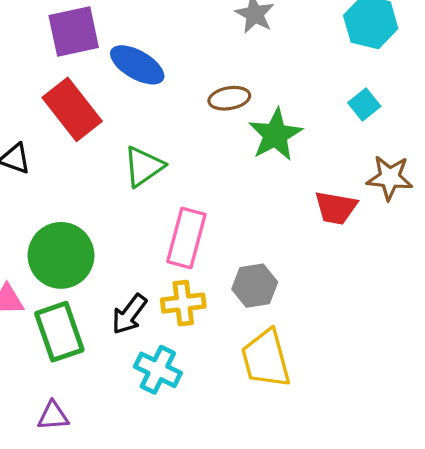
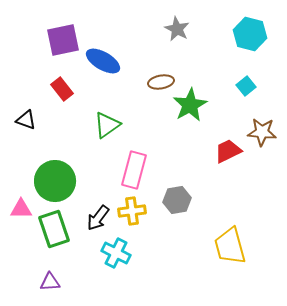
red rectangle: (72, 109) -> (62, 89), size x0.6
red trapezoid: (336, 208) -> (228, 151), turned 144
yellow trapezoid: (266, 359) -> (230, 246), moved

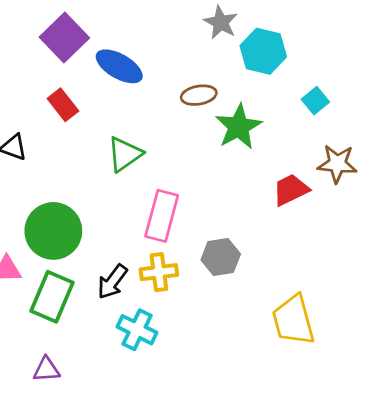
cyan hexagon: (250, 34) -> (263, 51), moved
purple square: (63, 40) -> (64, 38), turned -32
green rectangle: (54, 229) -> (52, 297), turned 42

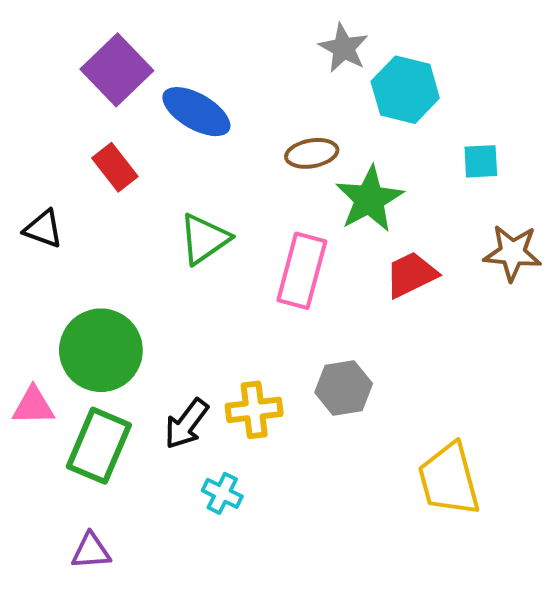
cyan square: (315, 101) -> (481, 161), turned 36
red trapezoid: (291, 190) -> (411, 275), moved
pink rectangle: (162, 216) -> (302, 271), moved
cyan cross: (137, 330) -> (222, 493), size x0.7

